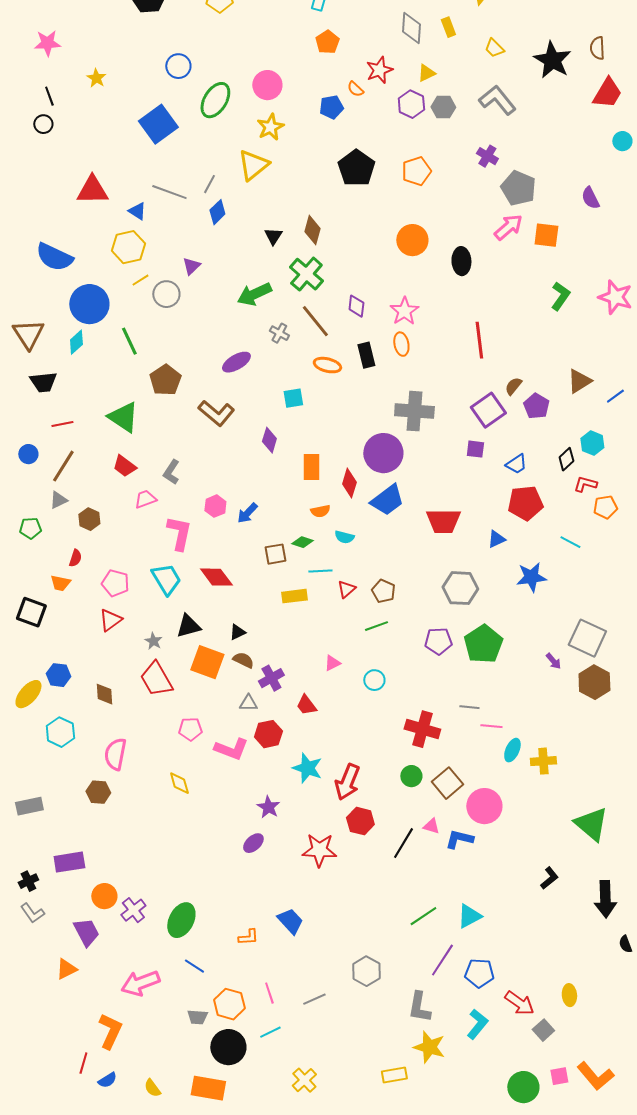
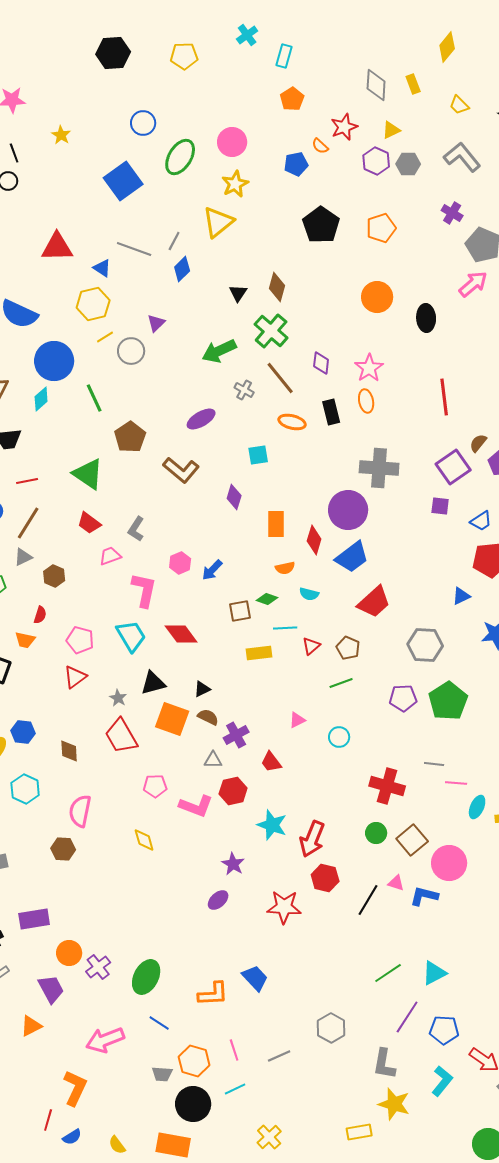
red trapezoid: (443, 521) -> (374, 602), moved, turned -42
orange L-shape: (248, 937) -> (213, 994), size x1.5

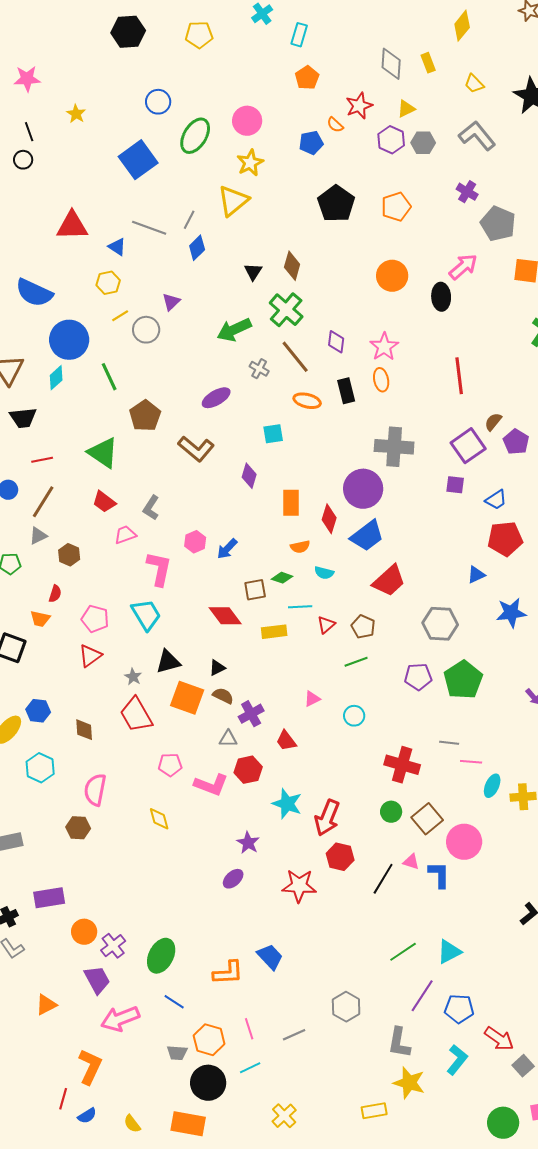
pink arrow: (473, 284) -> (463, 267), moved
yellow hexagon: (93, 304) -> (108, 283), size x0.7
red diamond: (181, 634) -> (225, 616), moved
blue L-shape: (424, 896) -> (439, 875), turned 76
purple trapezoid: (51, 989) -> (97, 980), moved

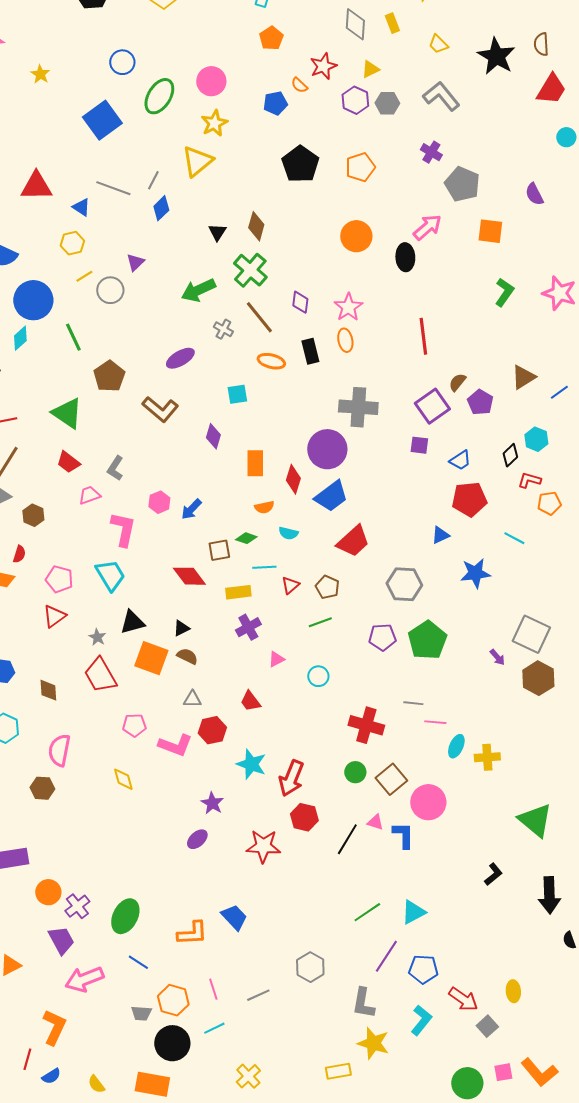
purple cross: (251, 714) -> (248, 627), moved

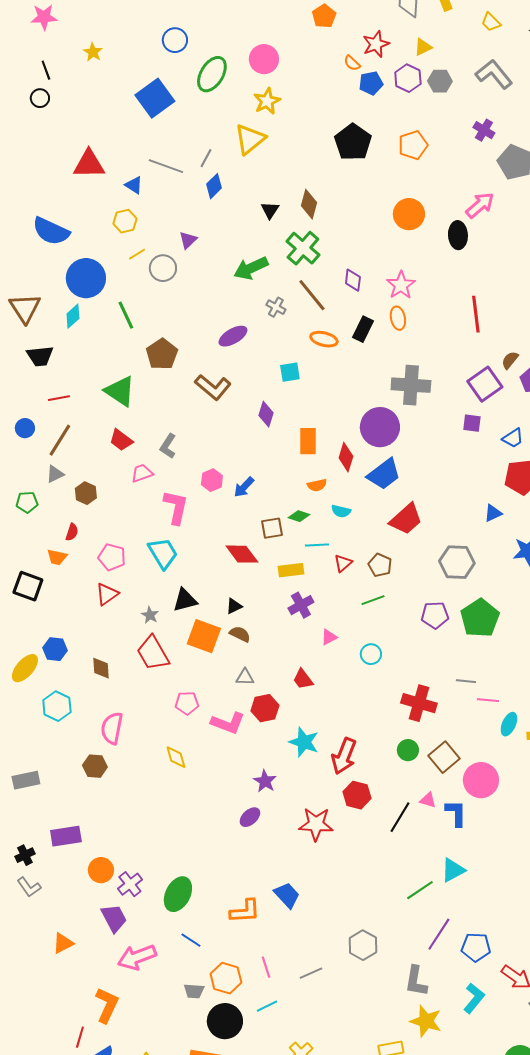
blue pentagon: (275, 103) -> (371, 83), moved
black rectangle: (310, 351) -> (363, 329), turned 40
cyan triangle: (413, 912) -> (453, 870), moved

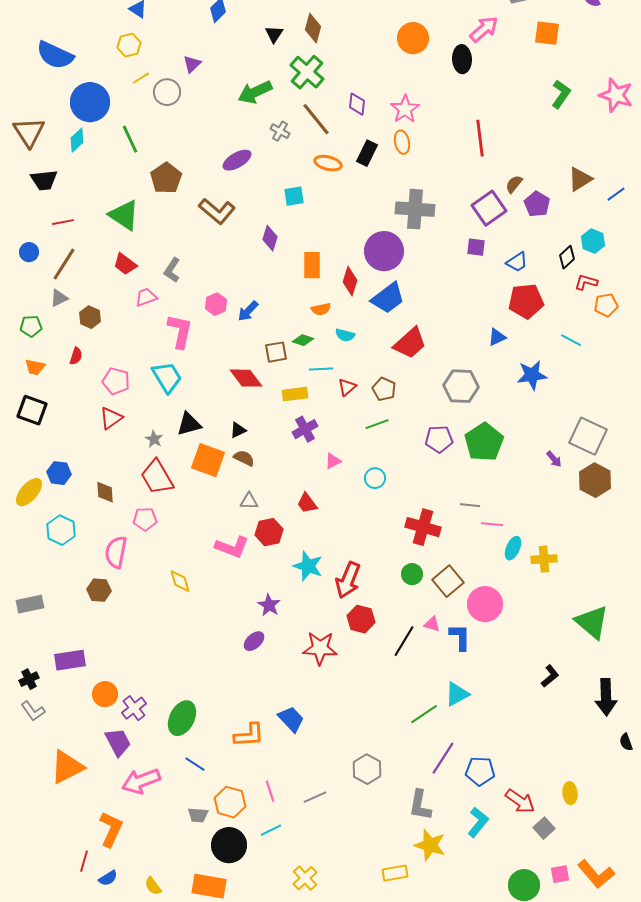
orange trapezoid: (57, 557) -> (35, 367), moved
pink pentagon: (187, 703) -> (145, 519), moved
orange triangle: (63, 943) -> (67, 767), size x1.6

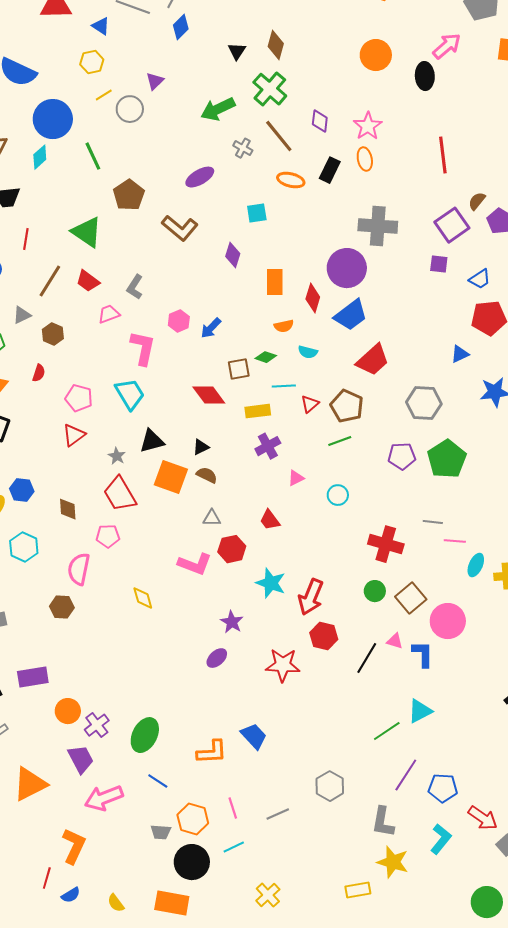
red line: (63, 222) -> (26, 239), turned -70
brown line: (64, 264) -> (50, 281), moved
brown pentagon: (384, 389) -> (347, 406), size x1.4

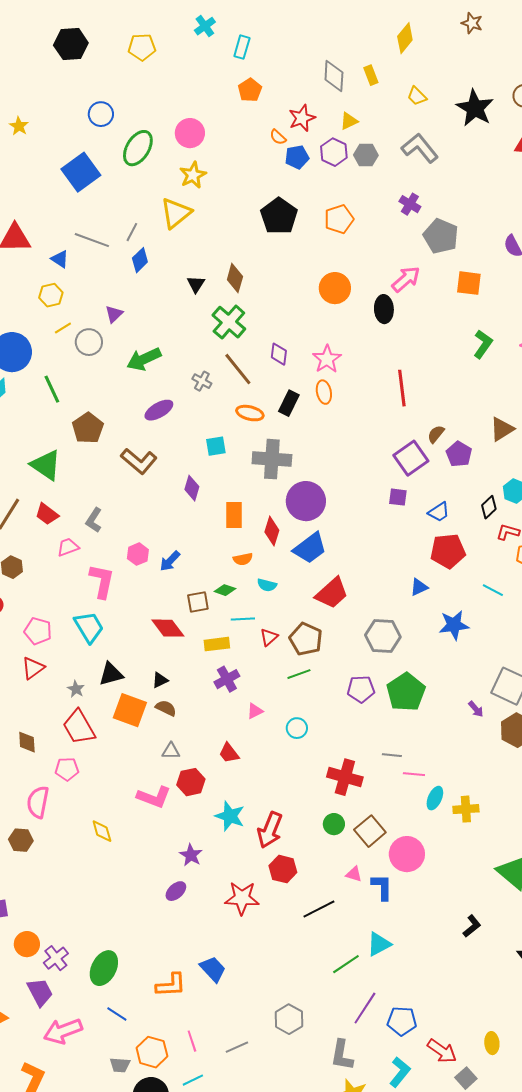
green arrow: (218, 109) -> (144, 359), moved
gray cross: (378, 226) -> (272, 459), moved
black line: (367, 658) -> (319, 909), moved, turned 32

